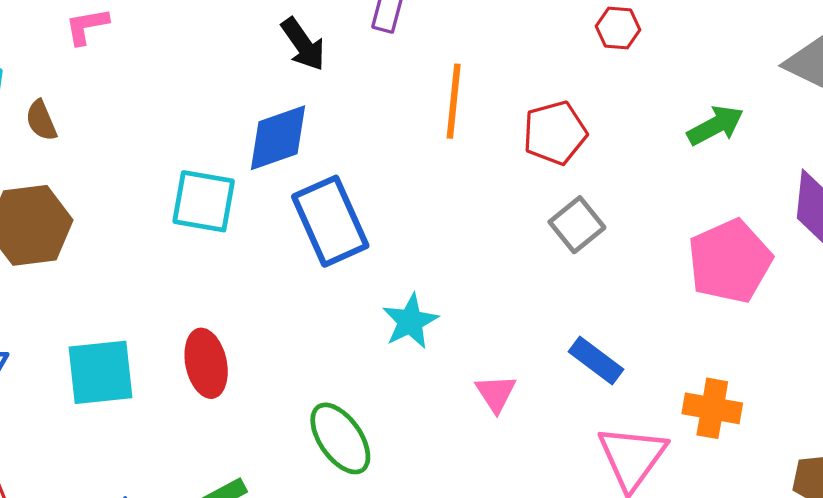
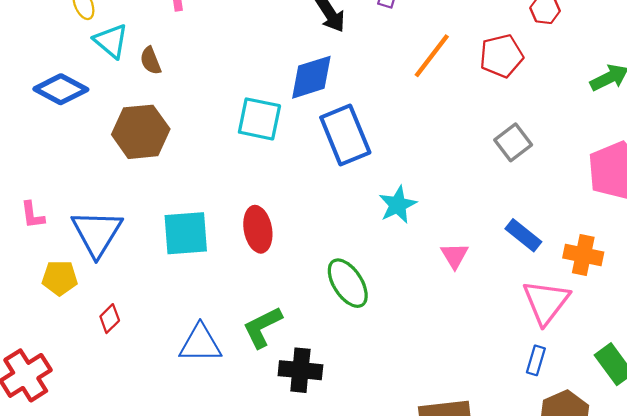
orange line: (454, 101) -> (432, 56), turned 30
red pentagon: (555, 133) -> (501, 56), moved
orange cross: (712, 408) -> (583, 255), moved

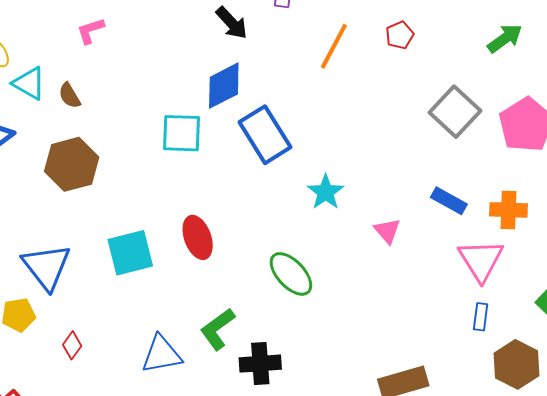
red pentagon: (501, 56) -> (400, 35), size x0.7
gray square: (513, 142) -> (455, 112), moved, size x1.4

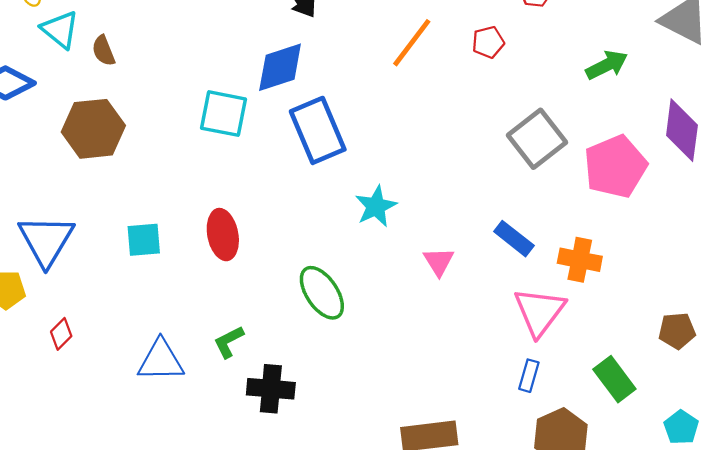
cyan square: (130, 253) -> (144, 240), size x0.7
green L-shape: (218, 329) -> (229, 342), size x0.7

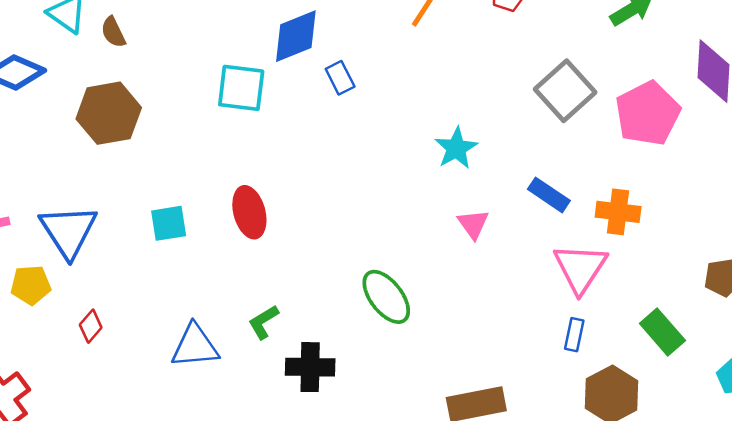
blue rectangle: (318, 130) -> (340, 78), moved, size x0.5
cyan star: (376, 206) -> (456, 148), moved
green ellipse: (322, 293) -> (386, 297), moved

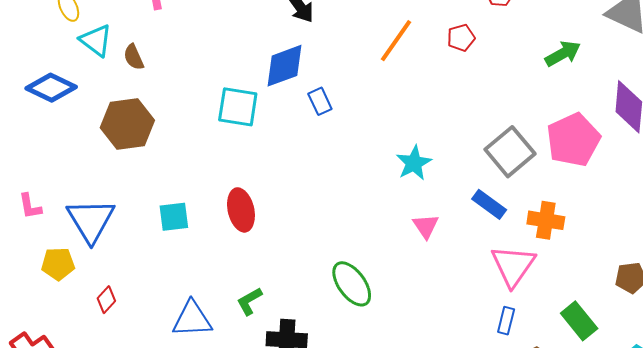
gray square: (565, 91) -> (510, 152), moved

